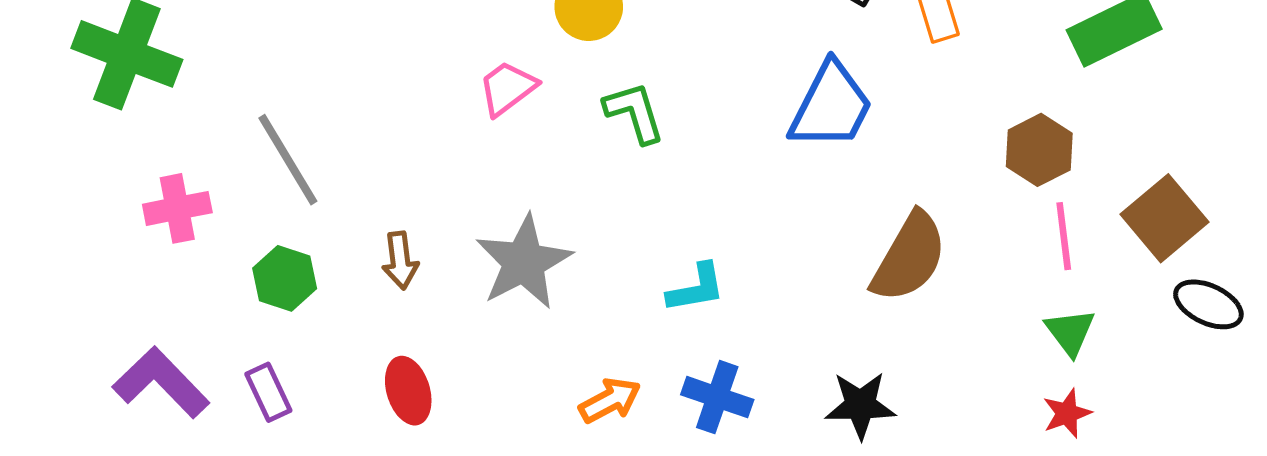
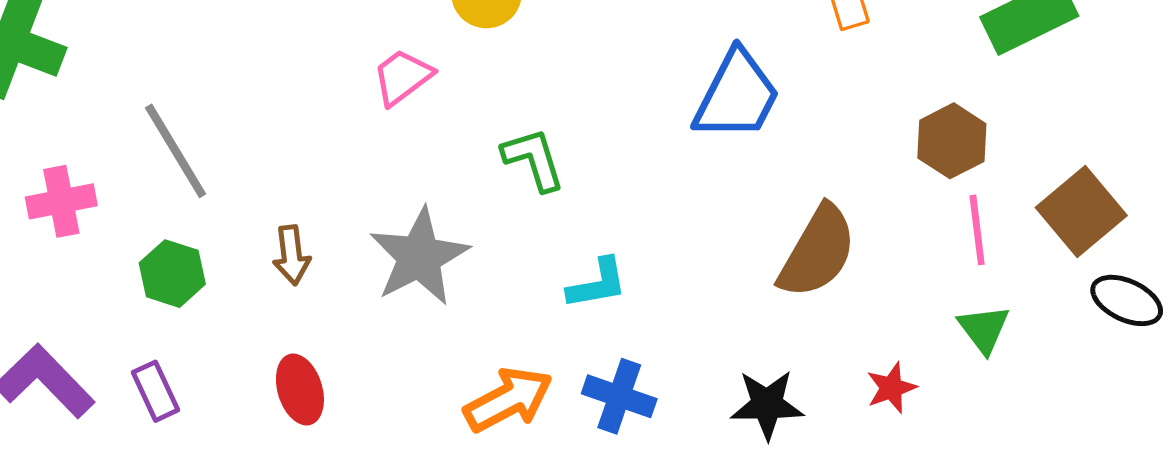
green L-shape: (634, 112) -> (534, 159), moved
orange arrow: (610, 400) -> (508, 400), size x1.4
red star: (1067, 413) -> (891, 388), moved

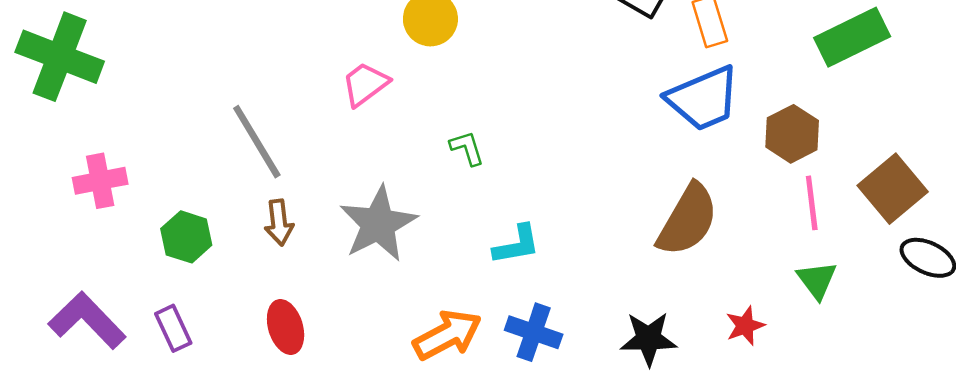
blue trapezoid: (737, 95) -> (703, 99), moved, turned 40
gray line: (176, 151) -> (257, 142), moved
green L-shape: (534, 159) -> (467, 148), size x0.7

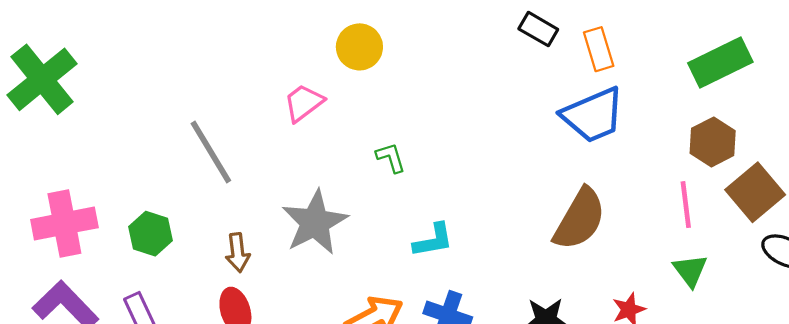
green cross: (60, 57) -> (42, 79), turned 30
brown hexagon: (792, 134) -> (713, 142), moved
pink cross: (100, 181) -> (64, 224), moved, size x1.4
brown arrow: (279, 223) -> (238, 253), moved

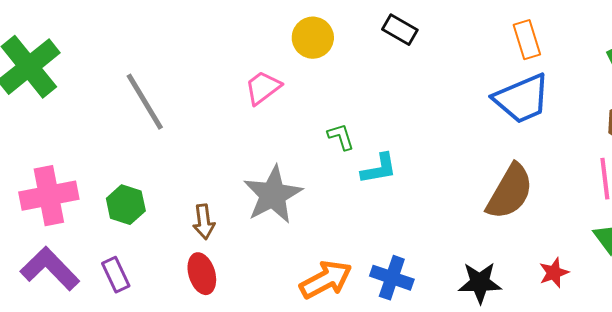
black rectangle: (538, 29) -> (400, 30), moved
gray line: (211, 152) -> (145, 102), moved
cyan L-shape: (433, 240) -> (379, 169), moved

